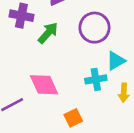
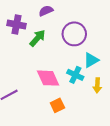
cyan cross: (96, 79) -> (75, 75), turned 35
pink diamond: (44, 85) -> (48, 78), moved

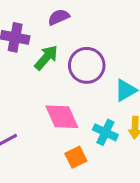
purple circle: (74, 34) -> (87, 65), moved
cyan cross: (75, 75) -> (105, 132), moved

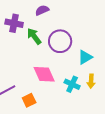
green arrow: (46, 58) -> (34, 36), turned -78
orange square: (76, 157) -> (29, 100), moved

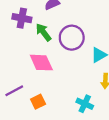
pink diamond: (44, 74) -> (41, 63), moved
cyan cross: (72, 84) -> (85, 104), moved

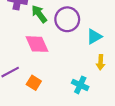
orange square: (38, 102) -> (34, 83), turned -32

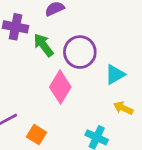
pink diamond: (37, 44) -> (60, 87), moved, turned 55
yellow arrow: (101, 62) -> (123, 108), turned 112

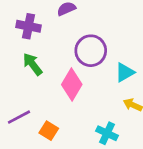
green arrow: (43, 45) -> (33, 64), moved

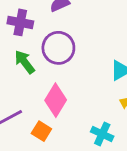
purple circle: (91, 51) -> (58, 48), moved
pink diamond: (72, 85) -> (56, 100), moved

